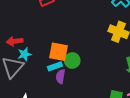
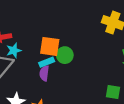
purple semicircle: (61, 76) -> (44, 73), moved

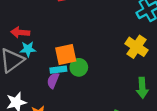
orange square: (50, 46) -> (66, 54), turned -35

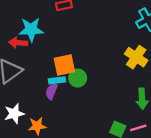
cyan star: (28, 49) -> (31, 29), moved, size x1.5

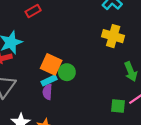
orange square: (64, 65) -> (51, 64), turned -35

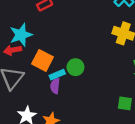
orange square: (51, 64) -> (42, 60), moved

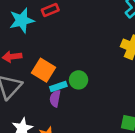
cyan star: (21, 35) -> (22, 20), moved

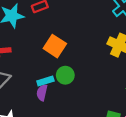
orange square: (43, 70) -> (55, 46), moved

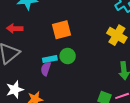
orange square: (55, 46) -> (61, 30), turned 36

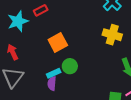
red arrow: (15, 28) -> (13, 52), turned 77

